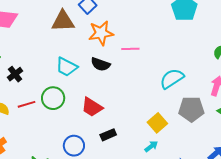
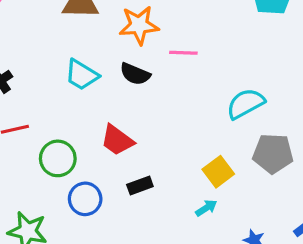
green circle: (53, 98) -> (58, 158), moved

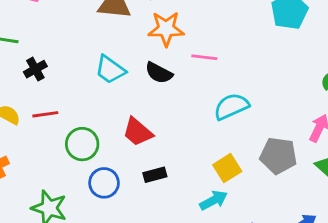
cyan semicircle: (245, 104) -> (231, 106), moved
cyan arrow: (206, 208) -> (214, 200), size x1.4

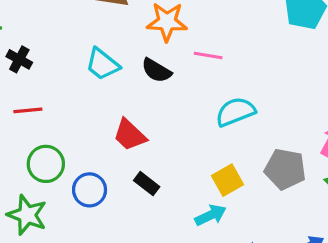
black cross: (35, 69) -> (19, 59), turned -35
green circle: (82, 144) -> (46, 164), moved
black rectangle: (155, 175) -> (147, 184), turned 50

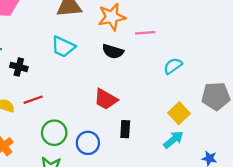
cyan trapezoid: (102, 64) -> (63, 47), moved
cyan semicircle: (235, 112) -> (173, 66), size x0.7
black rectangle: (147, 184) -> (125, 129), turned 70

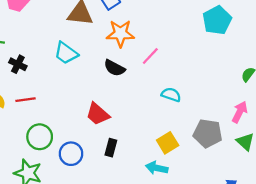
pink line: (145, 33) -> (150, 56), turned -54
cyan semicircle: (173, 66) -> (171, 95), turned 42
cyan arrow: (173, 140) -> (157, 168), turned -140

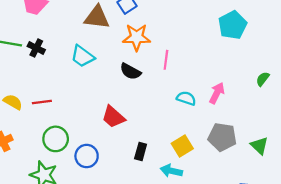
pink line: (150, 56) -> (166, 60), turned -36
black cross: (18, 64) -> (36, 48), moved
pink arrow: (240, 112) -> (217, 93), moved
black rectangle: (111, 148) -> (141, 152), moved

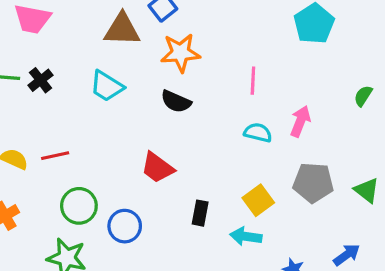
black cross: (36, 48) -> (41, 80), turned 30
pink line: (166, 60) -> (253, 81), moved

